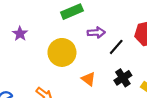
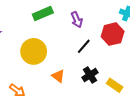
purple arrow: (96, 33) -> (77, 20), moved, turned 70

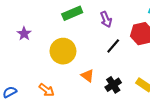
black cross: (90, 75) -> (113, 85), moved

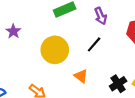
black line: (113, 46) -> (94, 44), moved
black cross: (113, 85) -> (118, 84), moved

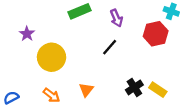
yellow circle: (55, 50) -> (52, 57), moved
orange triangle: (81, 76) -> (86, 90), moved, turned 32

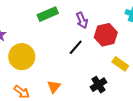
red hexagon: (156, 34) -> (106, 35), moved
yellow rectangle: (158, 90) -> (120, 64), moved

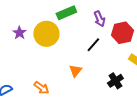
yellow circle: (22, 57) -> (46, 34), moved
orange triangle: (54, 87) -> (75, 71), moved

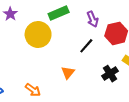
purple star: (19, 33) -> (10, 14), moved
black cross: (115, 81) -> (110, 74), moved

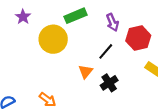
orange triangle: (68, 73) -> (86, 72), moved
black cross: (110, 74) -> (109, 83), moved

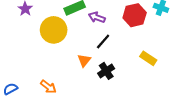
purple arrow: (112, 22) -> (97, 17), moved, turned 133
red hexagon: (138, 38) -> (135, 15), moved

